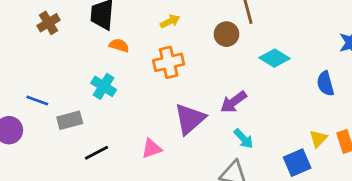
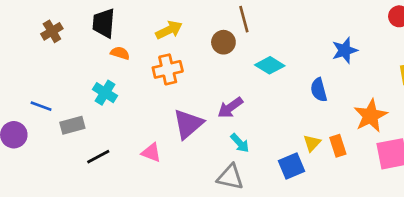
yellow arrow: (170, 21) -> (169, 30), size x1.4
pink triangle: (152, 149) -> (151, 152), turned 40

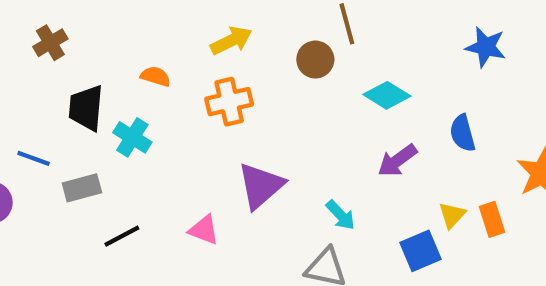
black trapezoid: (104, 23) -> (86, 108), moved
blue star: (345, 50) -> (486, 47), moved, turned 30
purple arrow: (230, 108) -> (397, 160), moved

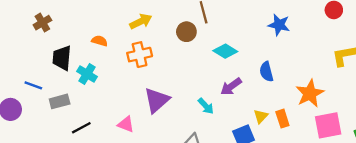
cyan arrow: (341, 215) -> (206, 106), moved

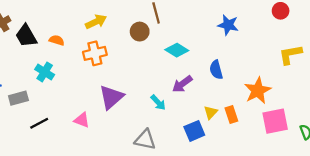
black trapezoid: (62, 58) -> (26, 36), moved, turned -35

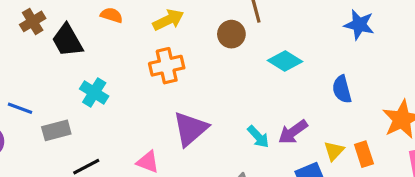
orange semicircle: (57, 40) -> (111, 15), moved
purple arrow: (182, 84) -> (293, 132), moved

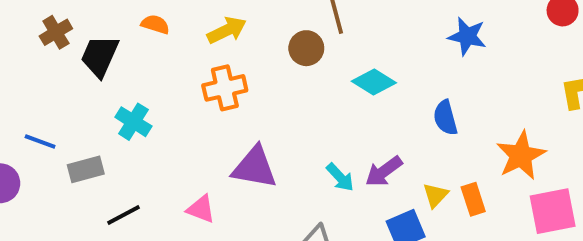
black trapezoid: (67, 40) -> (100, 56), turned 54
purple triangle: (190, 129) -> (255, 167), turned 51

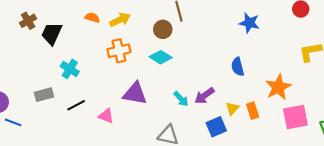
orange semicircle: (155, 24) -> (92, 18), moved
cyan diamond: (374, 82) -> (161, 57), moved
blue line: (40, 142) -> (13, 122), moved
black line: (123, 215) -> (76, 105), moved

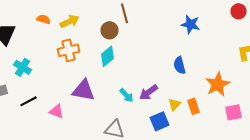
cyan diamond: (161, 57) -> (108, 56), turned -70
pink square: (295, 117) -> (234, 112), size x0.7

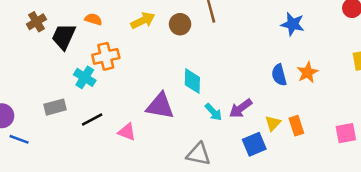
orange semicircle: (44, 19) -> (93, 19), moved
brown circle: (110, 30) -> (180, 24), moved
orange cross: (68, 50) -> (106, 56), moved
cyan diamond: (108, 56) -> (192, 81), moved, turned -50
orange star: (218, 84) -> (308, 72), moved, size x0.7

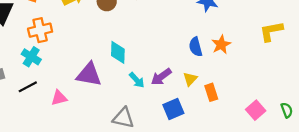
cyan cross: (85, 77) -> (31, 57), moved
yellow triangle: (273, 123) -> (190, 79), moved
pink triangle: (127, 132) -> (59, 98), turned -35
pink square: (346, 133) -> (256, 110), moved, turned -30

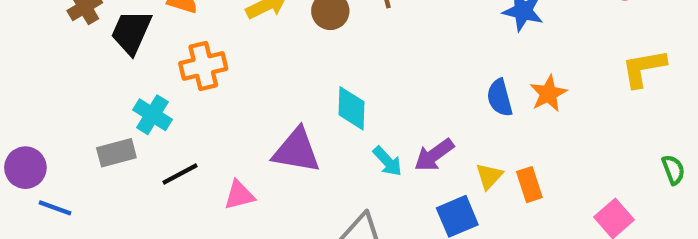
cyan cross: (31, 57) -> (152, 115), moved
yellow triangle: (190, 79) -> (489, 176), moved
green semicircle: (287, 110) -> (673, 170), moved

